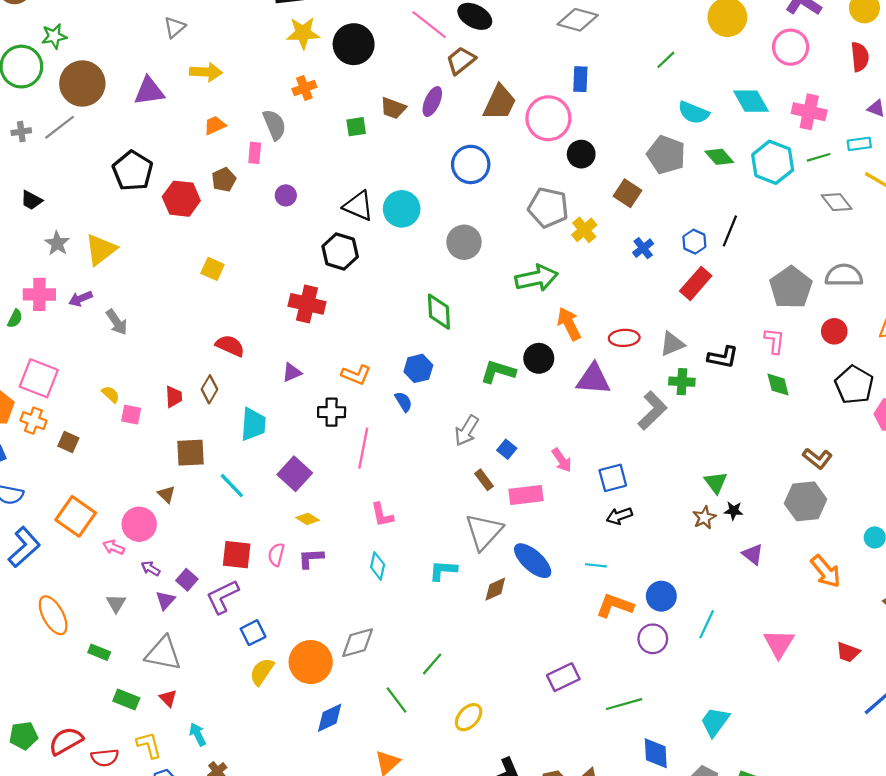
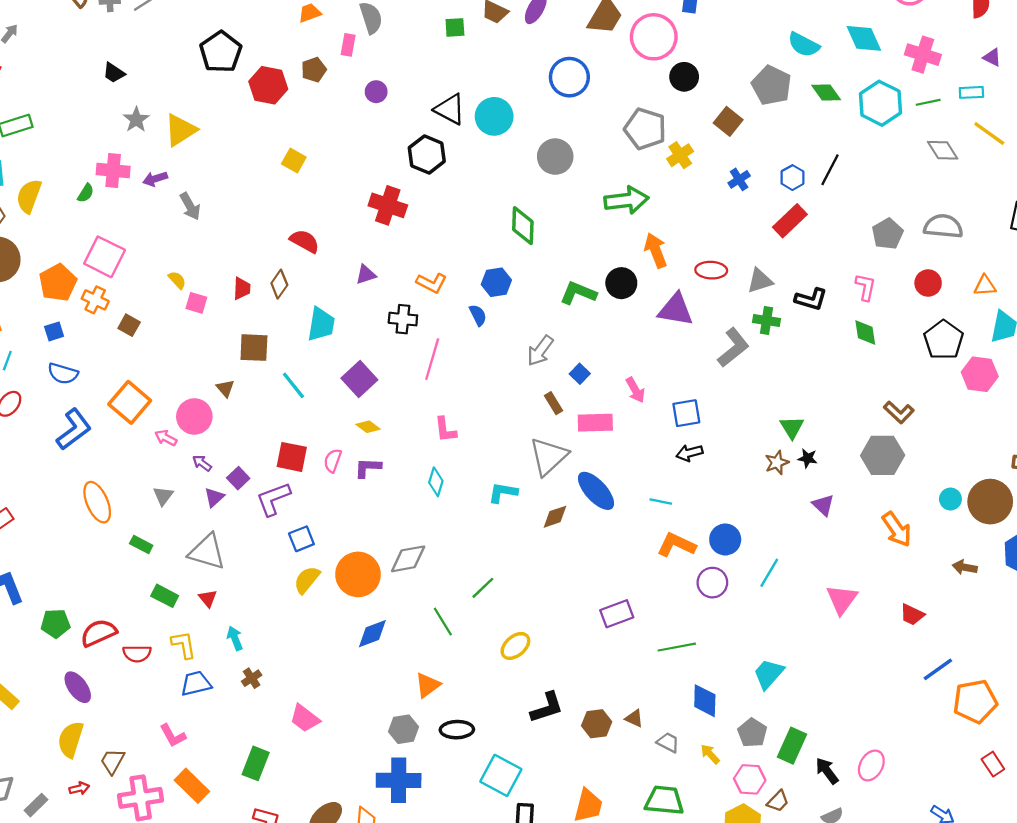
gray pentagon: (791, 288) -> (888, 234), size x0.7

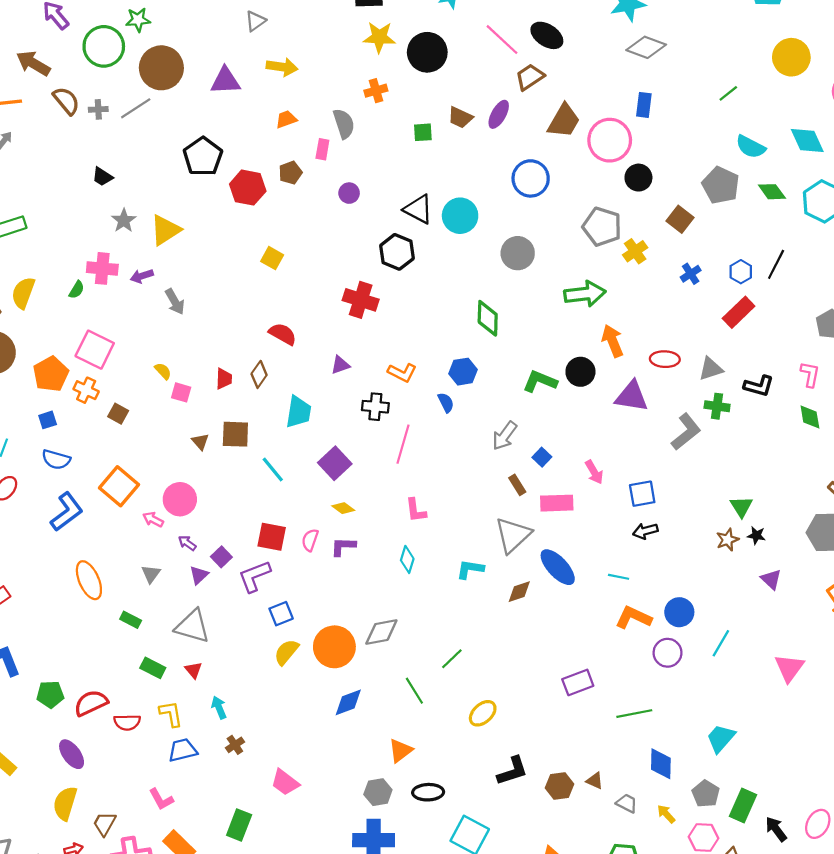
brown triangle: (225, 388) -> (200, 442), moved

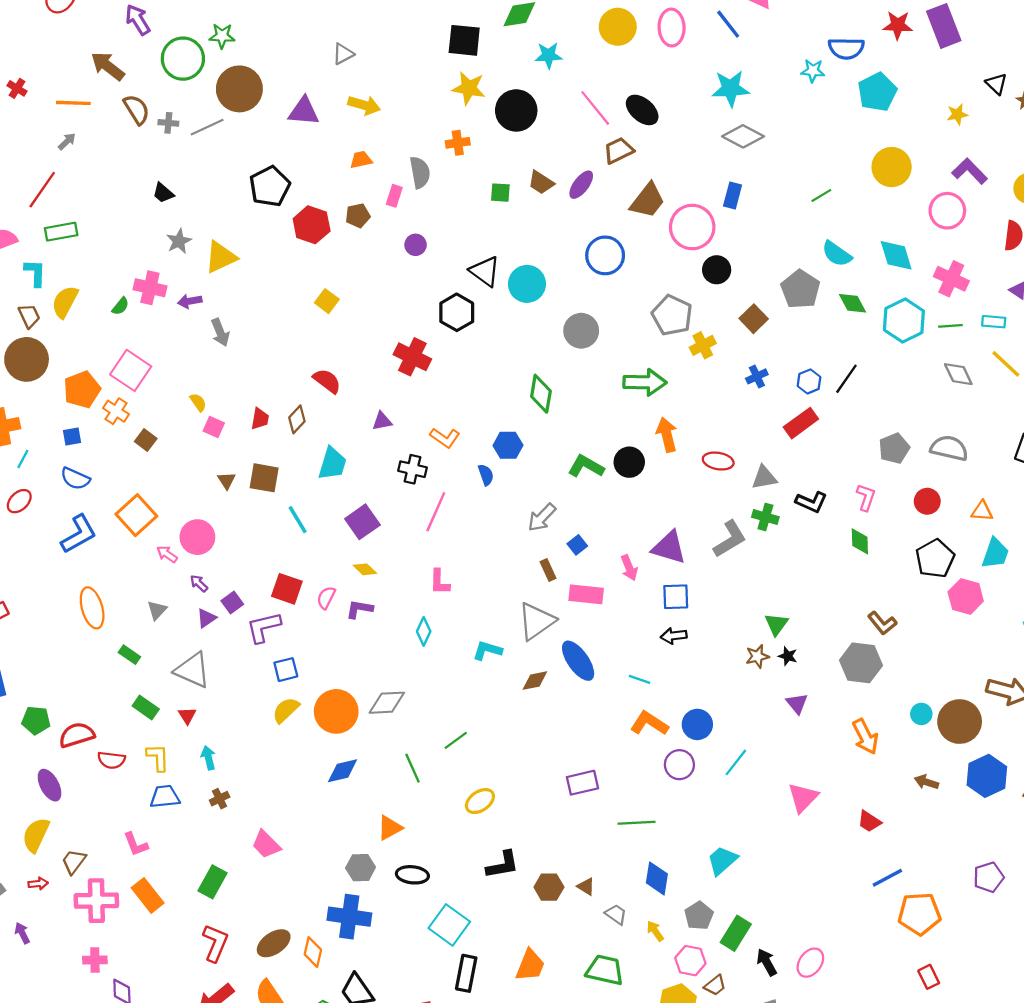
purple triangle: (632, 396) -> (669, 547), moved

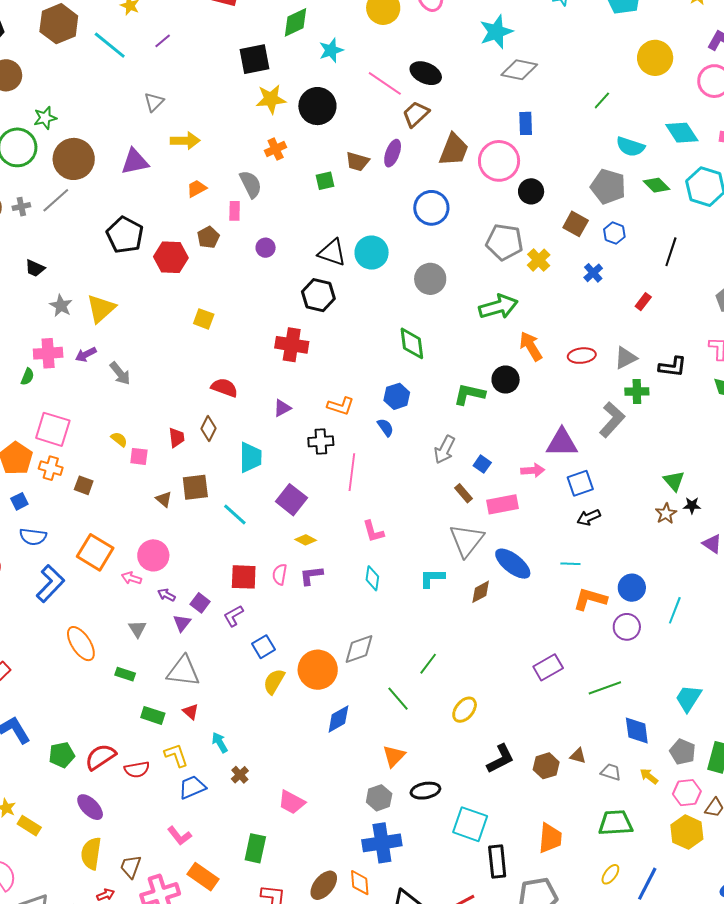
blue hexagon: (809, 381) -> (614, 233), moved
red rectangle: (801, 423) -> (643, 302), size x0.6
pink arrow: (629, 568) -> (533, 470), turned -55
purple L-shape: (264, 627) -> (233, 616), size x0.7

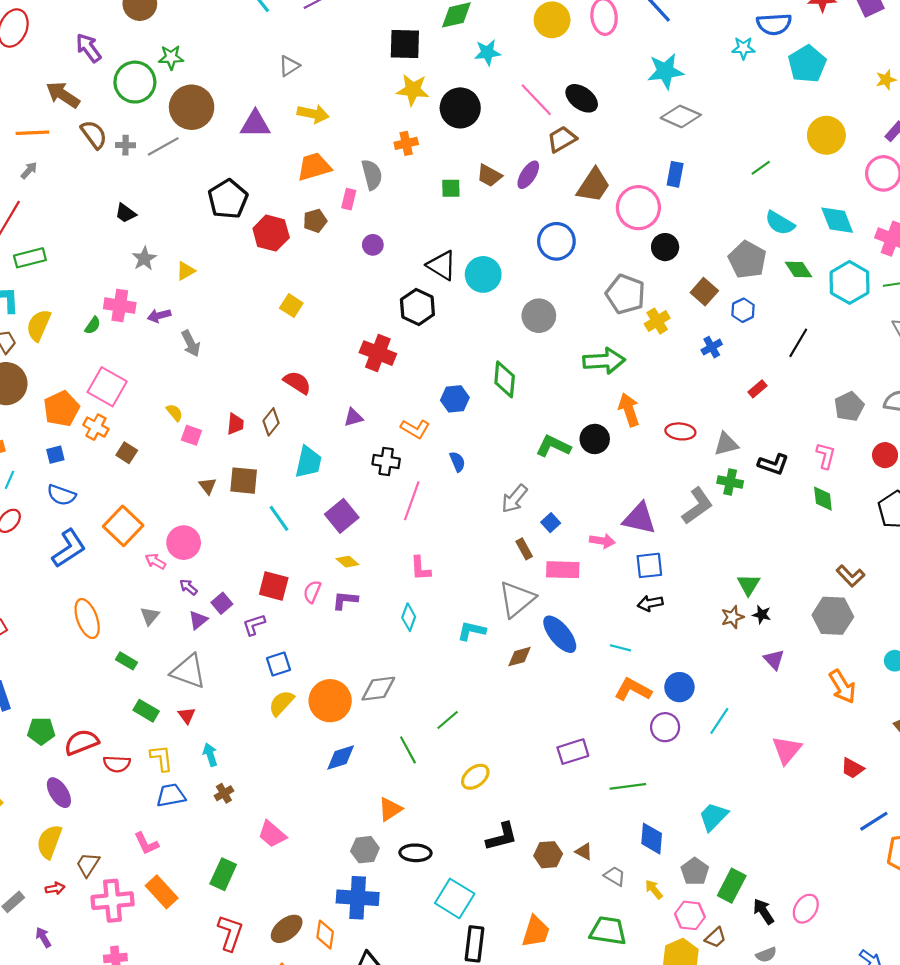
orange trapezoid: (197, 189) -> (314, 167), size x1.6
yellow triangle: (101, 309) -> (186, 271), size x0.6
blue hexagon: (397, 396) -> (455, 399), moved

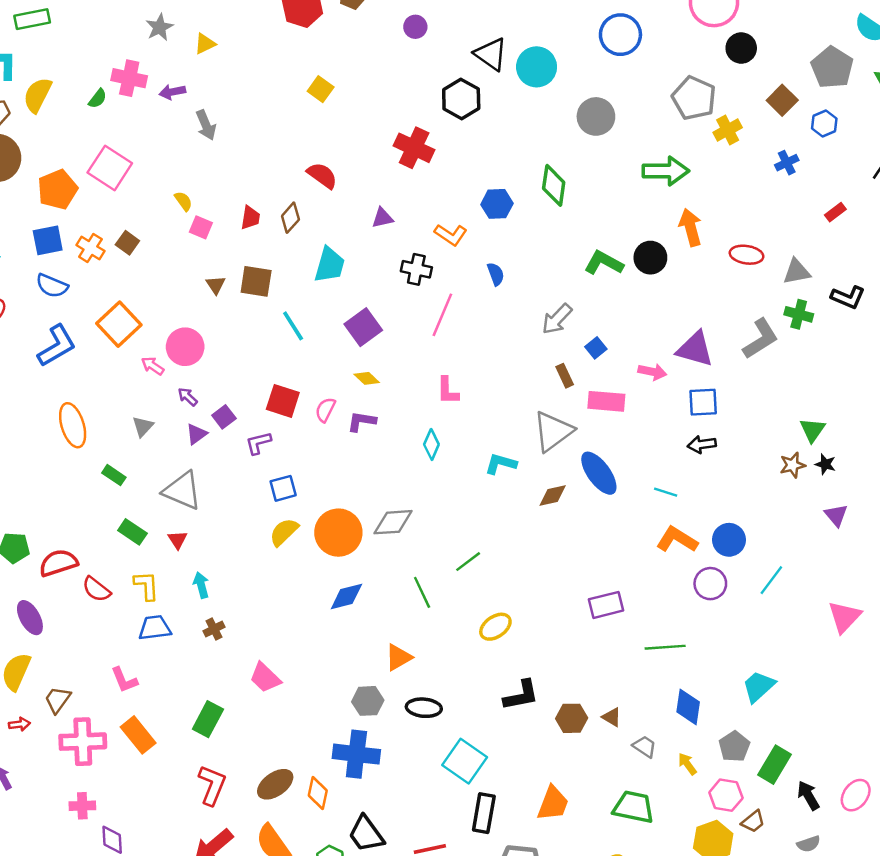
orange cross: (96, 427) -> (90, 248), moved
blue square: (55, 455) -> (48, 240), size x1.5
red semicircle: (117, 764) -> (96, 589), turned 32

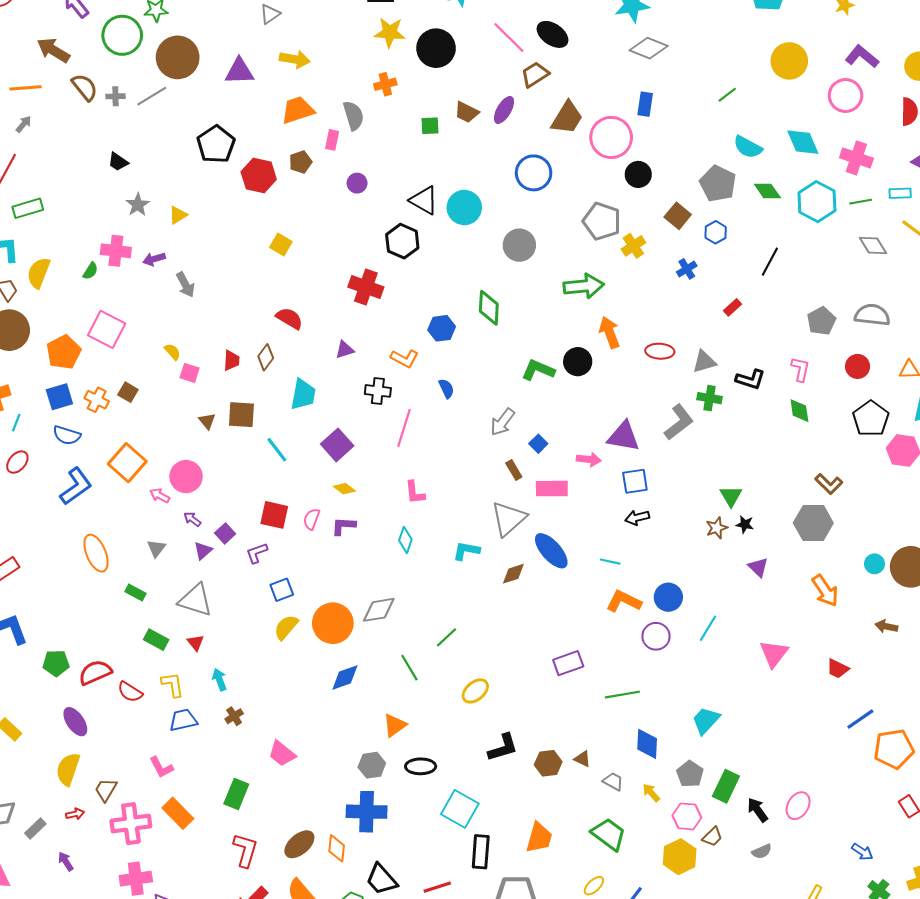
pink cross: (82, 806) -> (136, 879), size x1.4
green trapezoid: (634, 807) -> (609, 834), turned 30

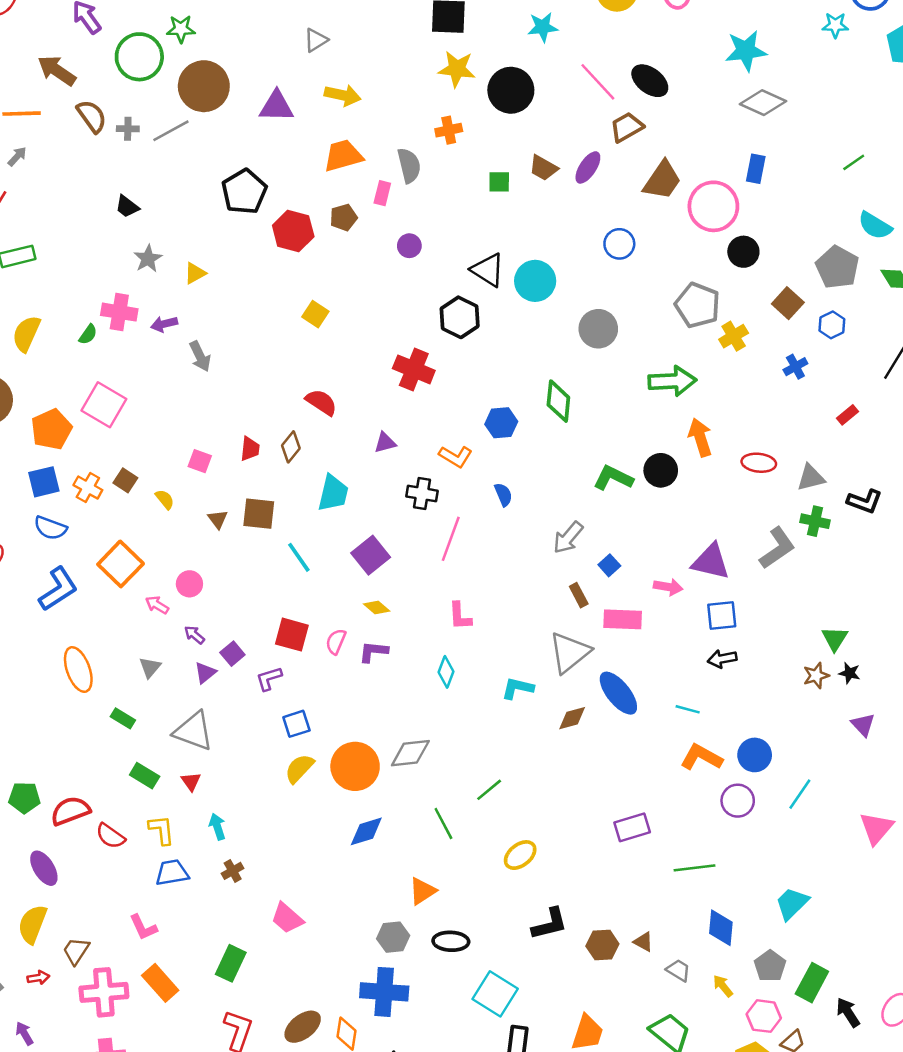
blue circle: (534, 173) -> (619, 244), size x0.7
yellow semicircle: (172, 352) -> (165, 499), moved
pink circle: (186, 477) -> (189, 584), size x0.7

